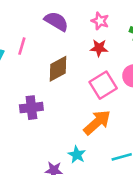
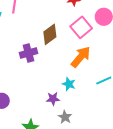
brown diamond: (58, 69) -> (50, 34), moved

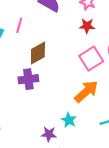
brown diamond: (50, 34) -> (38, 53), moved

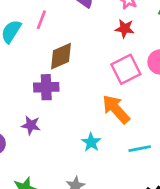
orange arrow: (86, 91) -> (116, 109), turned -95
purple star: (49, 134) -> (31, 125), moved

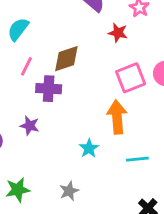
pink line: (41, 20) -> (26, 66), moved
red star: (125, 29) -> (118, 33), moved
orange arrow: (116, 109) -> (117, 117), turned 32

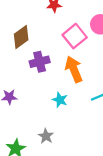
purple cross: (49, 89) -> (40, 62), moved
gray star: (69, 191) -> (46, 136), moved

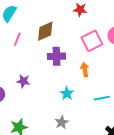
orange arrow: (74, 69) -> (85, 70), size x0.6
gray star: (46, 136) -> (62, 122), moved

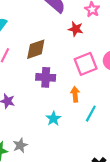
cyan line: (102, 98) -> (91, 114), moved, turned -56
gray star: (62, 122) -> (20, 145), moved

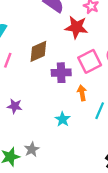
red star: (76, 29) -> (76, 27), size x1.5
purple cross: (46, 77) -> (61, 73), moved

